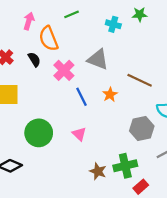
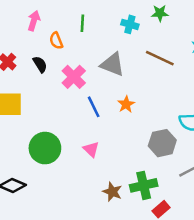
green line: (72, 14) -> (82, 23), moved, turned -64
orange semicircle: (49, 39) -> (56, 41), size x0.6
brown line: (140, 80) -> (160, 58), moved

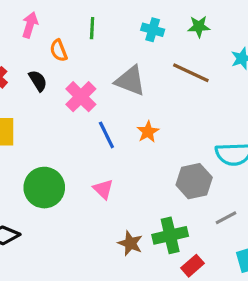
green star: (160, 13) -> (199, 27), moved

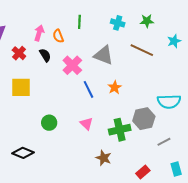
pink arrow: (30, 25) -> (39, 33), moved
green circle: (44, 188) -> (49, 123), size x0.6
green cross: (170, 235) -> (120, 130), moved

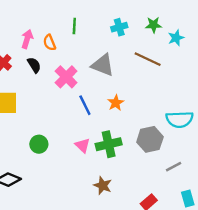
cyan cross: (118, 23) -> (119, 27), turned -32
cyan star: (174, 41) -> (176, 38), moved
green cross: (120, 130) -> (109, 144), moved

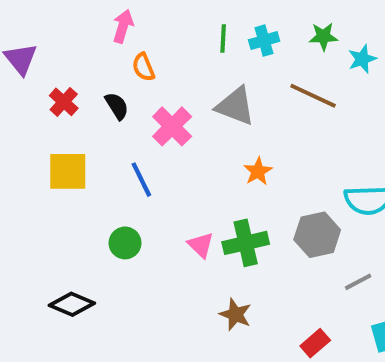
green line: (74, 26) -> (223, 39), moved
pink arrow: (27, 39) -> (123, 26), moved
blue line: (85, 105) -> (141, 180), moved

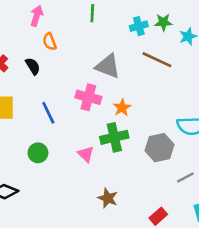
green line: (223, 39) -> (92, 13), moved
cyan cross: (264, 41) -> (139, 26), moved
pink cross: (172, 126) -> (88, 97), moved, turned -30
green cross: (246, 243) -> (114, 137), moved

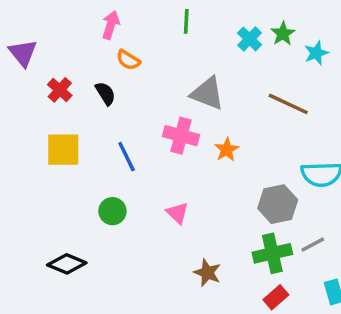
green star: (163, 22) -> (283, 34), turned -30
cyan cross: (139, 26) -> (250, 39), turned -30
orange semicircle: (50, 42) -> (128, 60), turned -36
brown line: (157, 60) -> (288, 104), moved
green cross: (114, 137) -> (272, 253), moved

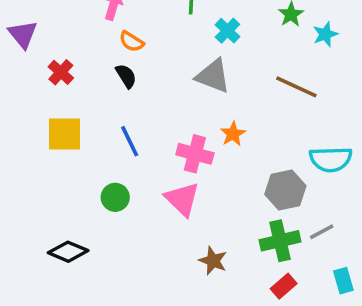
cyan cross: (250, 39) -> (227, 31), moved
black semicircle: (105, 93) -> (126, 76), moved
pink cross: (181, 136) -> (195, 154), moved
pink triangle: (177, 213) -> (182, 199), size x1.5

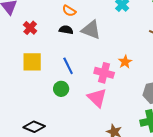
black semicircle: (126, 76) -> (66, 30), turned -48
gray triangle: (213, 76) -> (91, 30), moved
green circle: (115, 197) -> (61, 89), moved

